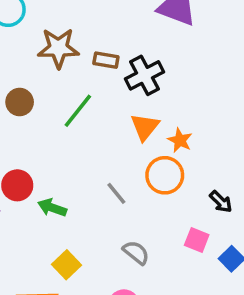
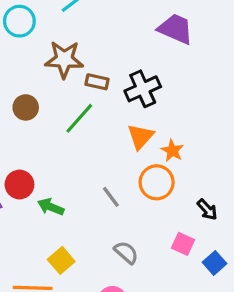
brown rectangle: (106, 60) -> (97, 82), moved

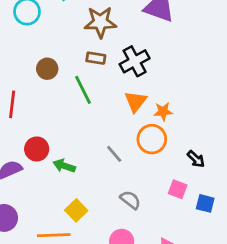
brown star: (64, 59) -> (100, 22), moved
brown circle: (26, 107) -> (47, 69), moved
green line: (79, 118) -> (83, 90), turned -64
orange star: (172, 151) -> (163, 112), turned -30
blue square: (214, 263) -> (205, 203), turned -30

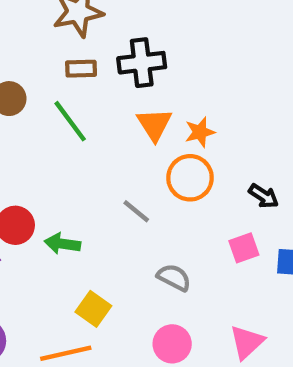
black cross: (135, 61) -> (142, 63), turned 32
pink square: (178, 189) -> (244, 248), turned -30

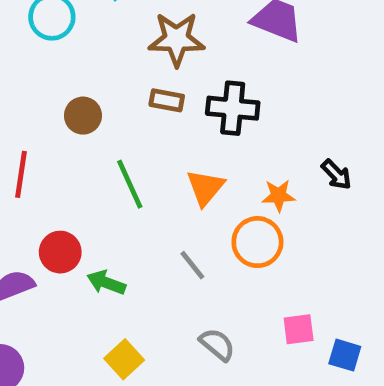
green line: (70, 121) -> (130, 184), moved
orange triangle: (154, 124) -> (205, 188), moved
black arrow: (264, 196) -> (336, 174), moved

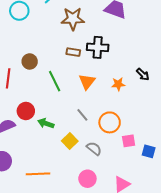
brown rectangle: (167, 100) -> (73, 52), moved
brown circle: (83, 116) -> (30, 61), moved
orange circle: (257, 242) -> (110, 122), moved
yellow square: (124, 359) -> (70, 141), moved

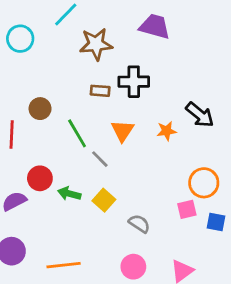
black arrow: (143, 74) -> (200, 115), size x1.5
gray line: (82, 115) -> (100, 159), moved
orange circle: (110, 122) -> (204, 183), moved
yellow square: (70, 141) -> (104, 200), moved

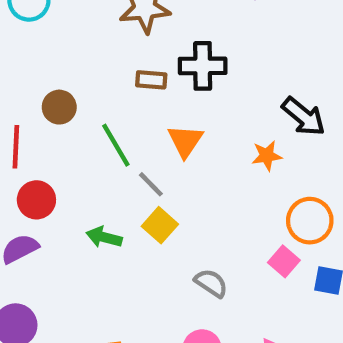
orange star: (167, 131) -> (267, 156), moved
red circle: (40, 178) -> (36, 200), moved
yellow square: (104, 200) -> (160, 225), moved
pink square: (187, 209) -> (284, 261), turned -36

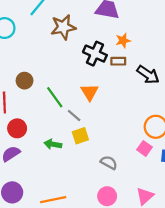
black cross: (203, 66) -> (95, 54), turned 30
brown rectangle: (151, 80) -> (118, 61), moved
orange star: (267, 156) -> (123, 41), moved
yellow square: (160, 225) -> (80, 136), turned 35

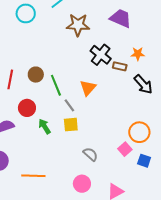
orange star: (123, 41) -> (138, 54), moved
brown circle: (25, 81) -> (36, 75), moved
red circle: (17, 128) -> (27, 108), moved
green arrow: (53, 144) -> (45, 126), turned 35

